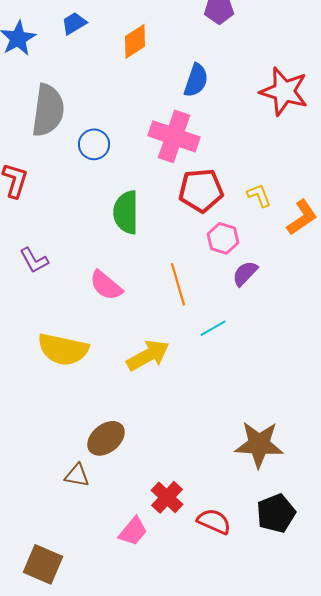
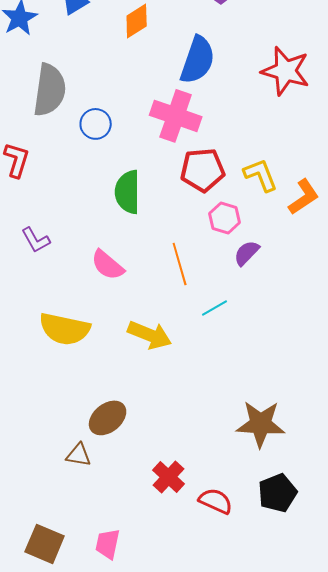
blue semicircle: (196, 80) -> (198, 60), size x1.4
yellow L-shape: (259, 195) -> (261, 175), size x1.4
yellow arrow: (148, 355) -> (150, 335), turned 51
pink trapezoid: (133, 531) -> (108, 544), moved, turned 152

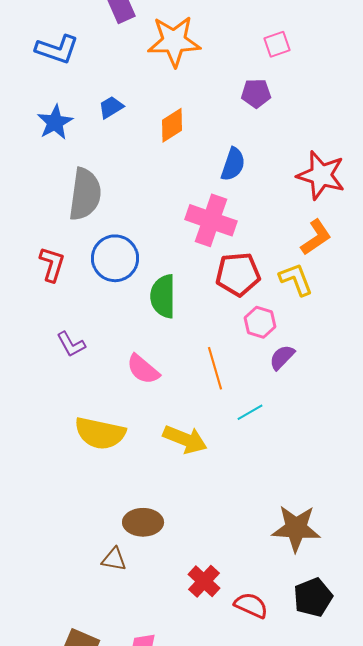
blue semicircle: (198, 60) -> (233, 164), size x0.7
blue circle: (96, 124) -> (115, 258), moved, size x1.5
orange L-shape: (304, 197) -> (316, 237), moved
brown ellipse: (108, 418) -> (143, 522), turned 39

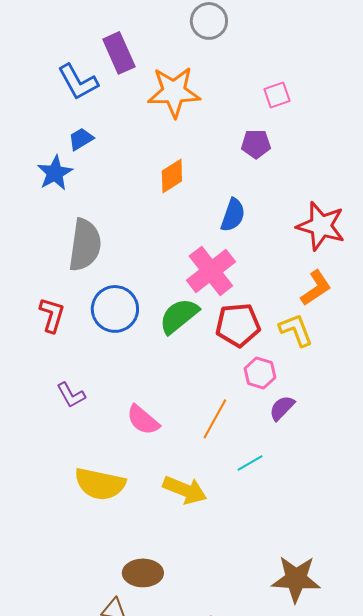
blue L-shape: (57, 49) -> (78, 82), moved, turned 42
blue trapezoid: (111, 107) -> (81, 139), moved
pink cross: (211, 220) -> (211, 271), turned 33
green semicircle: (163, 296) -> (179, 316), moved, turned 51
orange line: (215, 368) -> (215, 419), turned 45

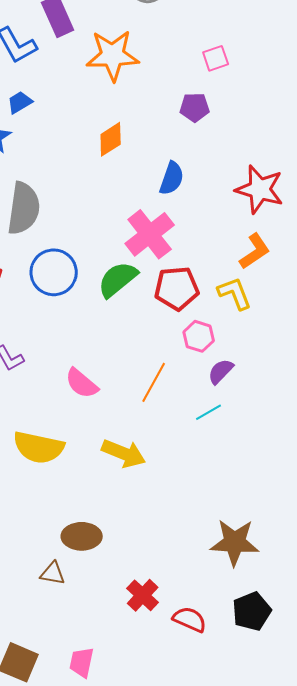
cyan line: (250, 463) -> (209, 412), moved

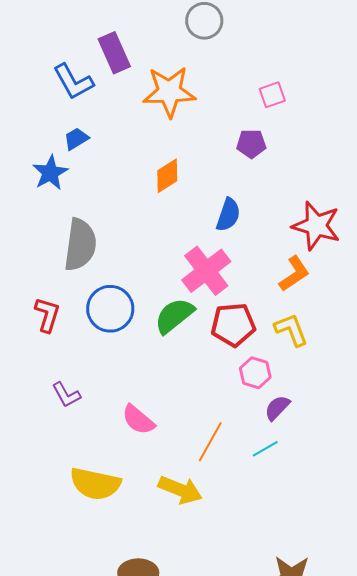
orange L-shape: (255, 251) -> (294, 274), moved
orange line: (154, 382) -> (210, 442), moved

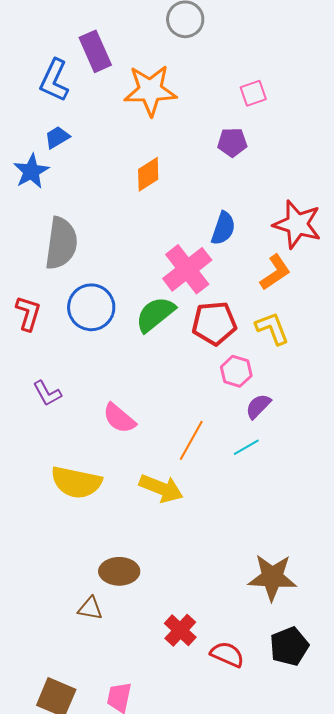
blue L-shape: (73, 82) -> (54, 80), turned 54
blue semicircle: (228, 215) -> (223, 228), moved

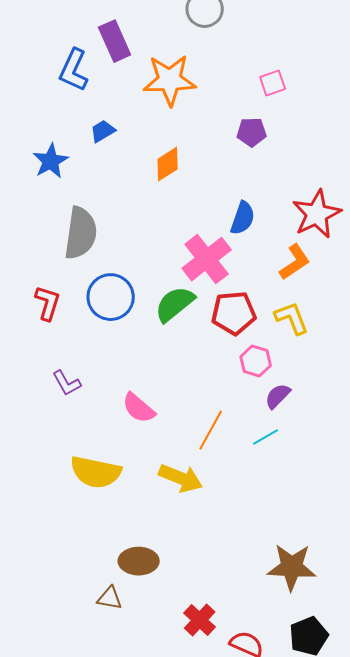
blue trapezoid: (57, 137) -> (103, 131), moved
red star: (297, 224) -> (317, 214), turned 30

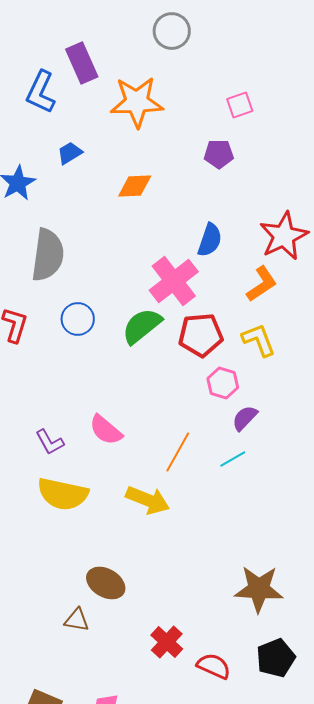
orange diamond: (168, 164) -> (135, 186), turned 30
blue circle: (111, 297) -> (78, 319), size x0.7
purple L-shape: (67, 383) -> (50, 442), moved
brown ellipse: (139, 561) -> (106, 583), turned 30

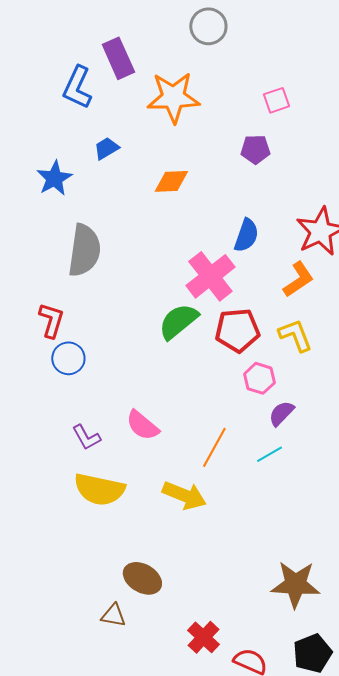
blue circle: (78, 319) -> (68, 358), moved

